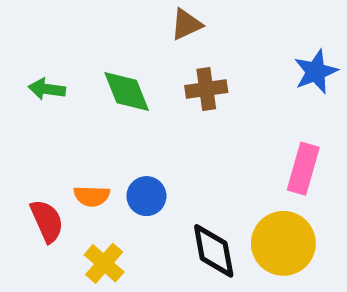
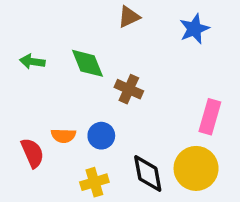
blue star: (316, 72) -> (194, 29), moved
brown cross: (206, 89) -> (129, 89), moved, turned 32
yellow cross: (104, 263) -> (94, 182), moved, turned 32

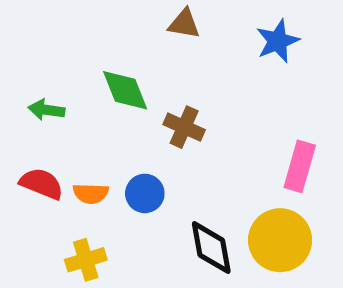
brown triangle: (129, 17) -> (184, 24), turned 35
green arrow: (32, 62) -> (46, 110), moved
red semicircle: (32, 153) -> (42, 184), moved, turned -44
yellow cross: (94, 182) -> (86, 260), moved

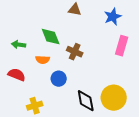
pink rectangle: (300, 166) -> (122, 46), moved
orange semicircle: (91, 193) -> (43, 60), moved

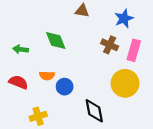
brown cross: (75, 52) -> (110, 45), moved
orange semicircle: (43, 60) -> (47, 76), moved
yellow circle: (114, 98) -> (125, 83), moved

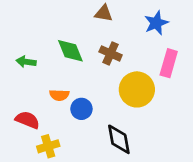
brown cross: (110, 45) -> (111, 53), moved
red semicircle: (18, 82) -> (27, 120), moved
yellow circle: (125, 83) -> (137, 89), moved

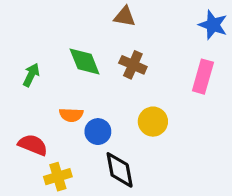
blue star: (156, 23) -> (213, 25), moved, turned -30
green arrow: (26, 62) -> (31, 75), turned 108
yellow circle: (137, 89) -> (153, 122), moved, size x0.7
black diamond: (119, 139) -> (120, 170), moved

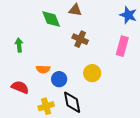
green diamond: (85, 62) -> (51, 19), moved
green arrow: (31, 75) -> (19, 45), turned -32
yellow cross: (58, 177) -> (46, 106), moved

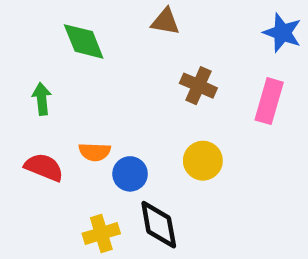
green diamond: (51, 19) -> (84, 41), moved
brown cross: (80, 39) -> (198, 86), moved
red semicircle: (20, 87) -> (44, 167), moved

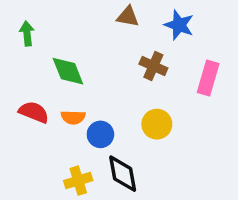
blue star: (282, 33) -> (179, 25), moved
green diamond: (84, 41) -> (68, 71), moved
green arrow: (42, 99) -> (27, 34), moved
red semicircle: (44, 167) -> (34, 112), moved

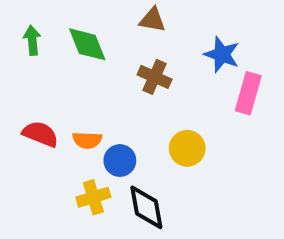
blue star: (179, 25) -> (222, 54), moved
brown cross: (153, 66) -> (155, 77), moved
green diamond: (68, 71) -> (87, 44), moved
yellow cross: (78, 181) -> (93, 197), moved

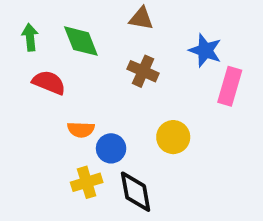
red semicircle: (40, 134) -> (49, 82), moved

